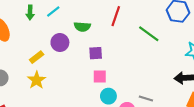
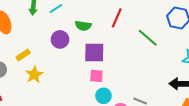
purple square: (96, 53) -> (94, 53), size x1.5
yellow rectangle: (37, 57) -> (23, 55), moved

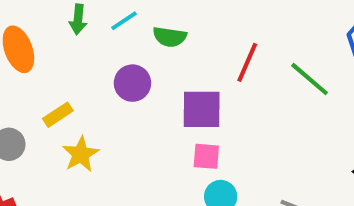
red line: (117, 18) -> (247, 62), moved
green semicircle: (83, 26) -> (170, 37), moved

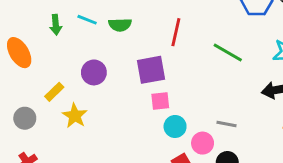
cyan line: (124, 21) -> (87, 20), turned 66
green line: (310, 79) -> (228, 52), moved
purple circle: (132, 83) -> (94, 72), moved

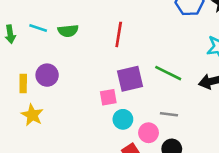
green line: (228, 52) -> (168, 73), moved
purple square: (151, 70) -> (130, 79), moved
yellow rectangle: (54, 92) -> (23, 83), moved, turned -42

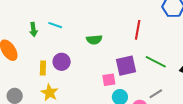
green semicircle: (68, 31) -> (94, 40), moved
red line: (119, 34) -> (138, 30), moved
gray line: (169, 114) -> (156, 94), turned -40

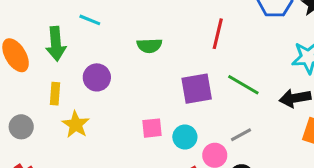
green arrow: (33, 30) -> (56, 44), moved, size x1.5
yellow rectangle: (43, 68) -> (55, 94), moved
pink square: (109, 80) -> (152, 128), moved

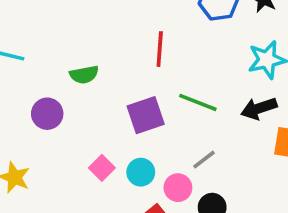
purple circle: (97, 77) -> (47, 114), moved
pink square: (152, 128) -> (102, 168), turned -30

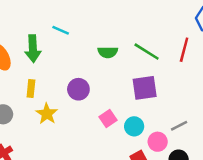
red line: (160, 49) -> (184, 50), moved
green line: (198, 102) -> (147, 52), moved
purple circle: (47, 114) -> (78, 89), moved

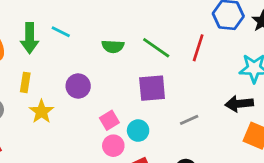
cyan line: (61, 30) -> (61, 32), moved
gray line: (179, 126) -> (189, 120), moved
pink circle: (158, 142) -> (113, 146), moved

